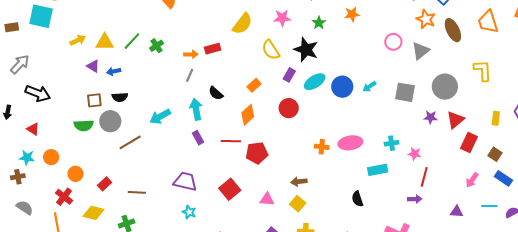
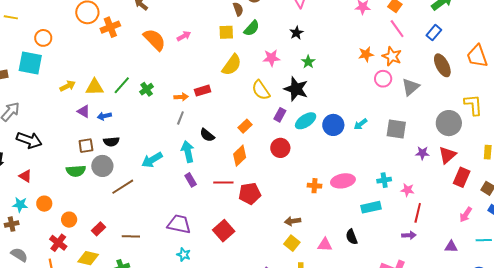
orange star: (352, 14) -> (366, 54), moved
orange star: (426, 19) -> (392, 56), moved
gray circle: (445, 87) -> (449, 123), moved
pink triangle: (267, 199) -> (325, 245), moved

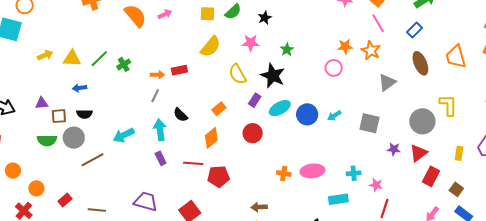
black star: (296, 33) -> (265, 18), moved
pink circle: (383, 79) -> (334, 68), moved
purple triangle: (84, 111) -> (42, 103), moved, turned -40

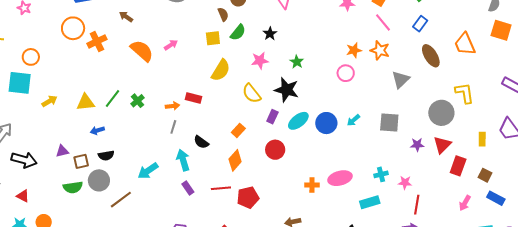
yellow arrow: (45, 55) -> (50, 101), moved
red rectangle: (179, 70) -> (194, 98), turned 35

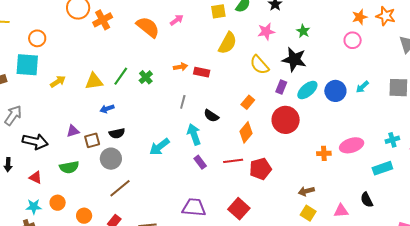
orange arrow: (172, 106) -> (180, 67), moved
red circle: (275, 150) -> (286, 120), size x1.4
green semicircle: (73, 187) -> (69, 167), moved
brown line: (121, 200) -> (120, 188), moved

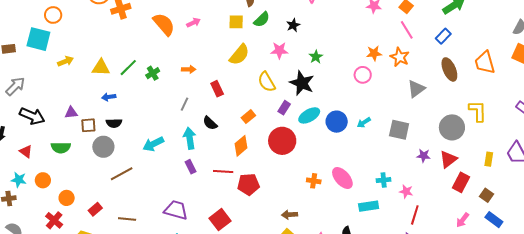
red rectangle: (202, 72) -> (217, 89), moved, turned 42
pink ellipse: (352, 145) -> (342, 178), turned 55
brown line: (120, 188) -> (122, 174), moved

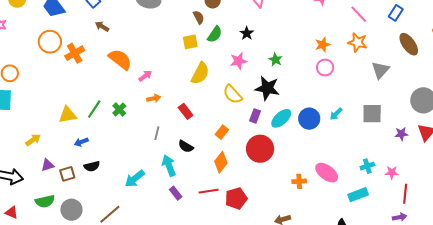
pink arrow: (194, 23) -> (145, 76), moved
orange star: (374, 53) -> (323, 45), moved
yellow arrow: (65, 61) -> (33, 140), moved
gray circle: (103, 147) -> (71, 210), moved

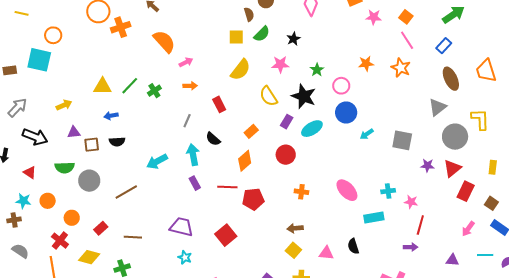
pink circle: (325, 67) -> (341, 86), moved
gray triangle: (380, 70) -> (437, 107), moved
blue circle: (309, 119) -> (346, 113), moved
red circle: (260, 149) -> (286, 155), size x0.7
orange cross: (299, 181) -> (301, 192), moved

